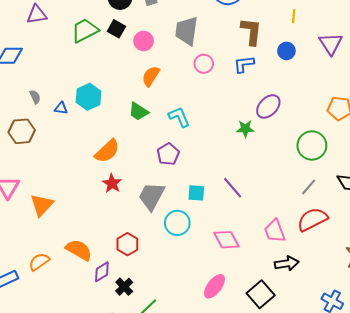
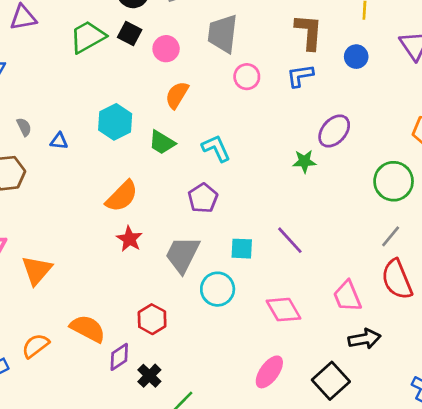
cyan hexagon: (89, 97) -> (115, 122), moved
red semicircle: (312, 219) -> (397, 279), turned -84

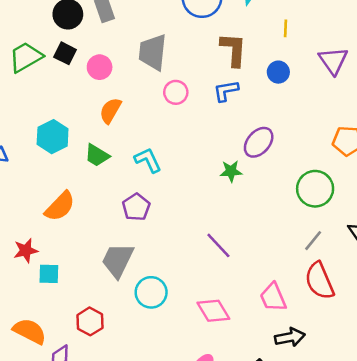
red star: (129, 239) -> (26, 251), moved, turned 30
cyan square: (242, 249) -> (49, 274), moved

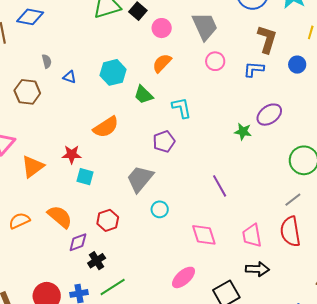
gray trapezoid: (153, 52) -> (205, 26), turned 136
cyan circle: (151, 292) -> (160, 209), size x0.7

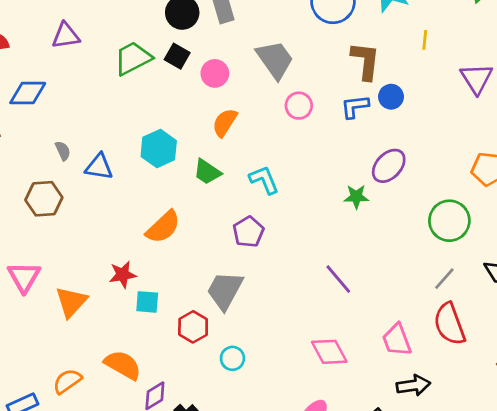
blue circle: (297, 65) -> (391, 97), moved
blue triangle: (70, 77) -> (99, 167), size x1.5
cyan circle: (160, 209) -> (232, 358), moved
red hexagon: (108, 220) -> (193, 327), moved

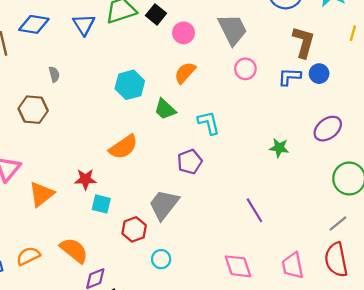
purple ellipse: (389, 166) -> (328, 129), moved
blue triangle: (99, 167) -> (84, 25), moved, turned 40

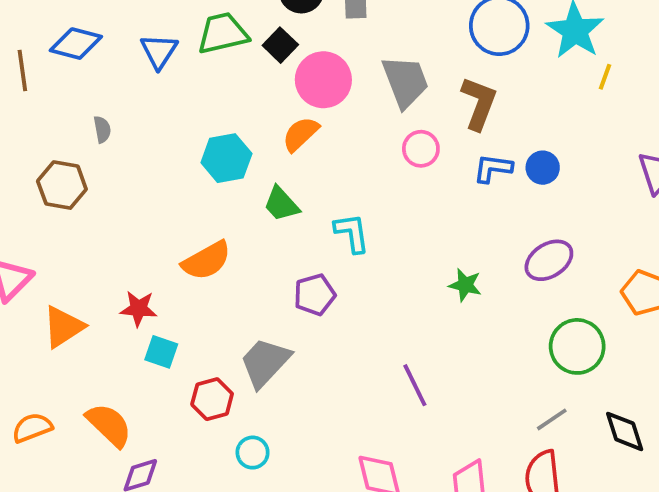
pink circle: (184, 33) -> (323, 80), size x1.5
yellow line: (353, 33) -> (605, 77), moved
brown L-shape: (304, 42) -> (479, 103), moved
orange semicircle: (185, 73) -> (301, 134), moved

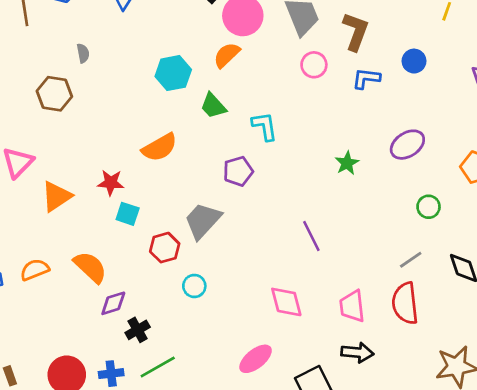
blue circle: (543, 168) -> (414, 61), moved
green star: (465, 285) -> (347, 163), turned 30
green circle: (577, 346) -> (429, 207), size x0.6

